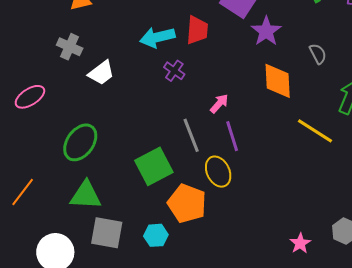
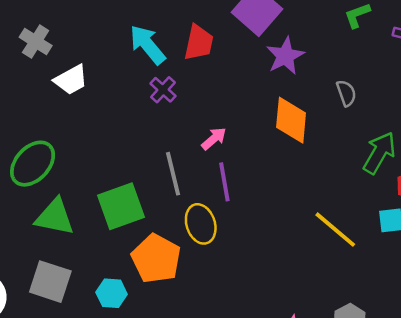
cyan arrow: (157, 37) -> (147, 45), turned 56
yellow line: (315, 131) -> (335, 230), moved
green triangle: (86, 195) -> (55, 217), moved

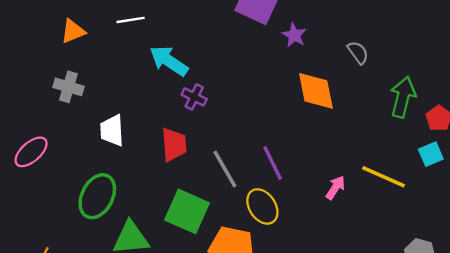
red trapezoid: (199, 43) -> (174, 145), moved
purple star: (285, 56) -> (294, 35), size x0.7
white trapezoid: (71, 80) -> (112, 130), moved, turned 132
pink arrow: (214, 139) -> (335, 188), moved
green square: (121, 206) -> (187, 211), turned -30

